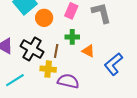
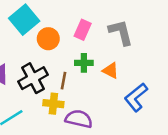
black cross: (32, 49) -> (33, 78), turned 30
orange triangle: (88, 51) -> (111, 71), moved

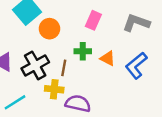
pink rectangle: (83, 30) -> (93, 20), moved
gray L-shape: (121, 32) -> (136, 23), moved, turned -56
blue L-shape: (136, 97) -> (136, 65), moved

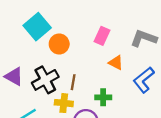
green cross: (83, 51) -> (103, 97), moved
orange triangle: (108, 58) -> (116, 63), moved

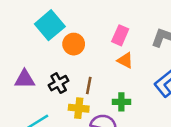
orange triangle: (116, 63) -> (125, 60), moved
purple triangle: (14, 76) -> (25, 79), turned -30
black cross: (45, 80) -> (59, 83), size x0.7

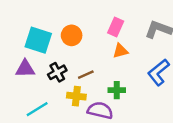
cyan square: (50, 25) -> (38, 40), moved, turned -32
orange triangle: (125, 60) -> (120, 51), turned -42
brown line: (89, 86) -> (86, 75), turned 56

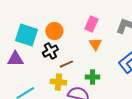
orange triangle: (120, 51) -> (95, 44), turned -48
black cross: (57, 72) -> (50, 51), moved

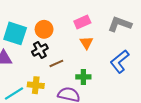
pink rectangle: (91, 24) -> (82, 22), turned 42
yellow cross: (58, 82) -> (36, 85), moved

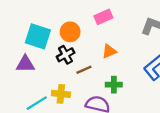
pink rectangle: (82, 22) -> (103, 17), moved
orange triangle: (86, 43) -> (109, 51), moved, turned 40

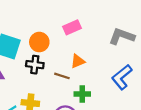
black cross: (65, 55) -> (35, 65), turned 36
brown line: (84, 70) -> (62, 76), moved, turned 42

